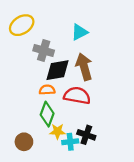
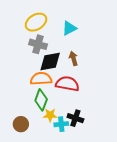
yellow ellipse: (22, 25) -> (36, 22), moved
brown arrow: (84, 67) -> (73, 58), size x0.6
orange semicircle: (47, 90) -> (41, 79), size x1.5

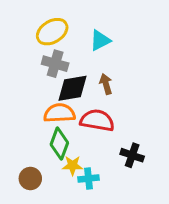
black cross: (75, 118) -> (132, 155), moved

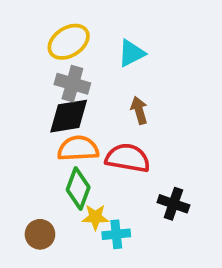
black diamond: (73, 88) -> (69, 116), moved

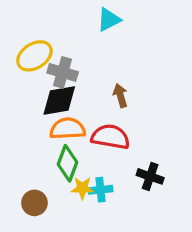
yellow ellipse: (69, 42) -> (34, 56), moved
cyan triangle: (131, 53) -> (109, 20), moved
cyan cross: (116, 234) -> (101, 190), moved

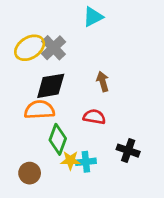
gray cross: (63, 72) -> (53, 48), moved, turned 30
orange semicircle: (68, 129) -> (39, 110), moved
red semicircle: (110, 137) -> (94, 117), size x0.7

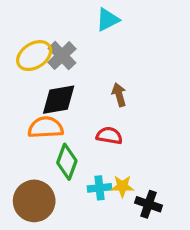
black cross: (128, 151) -> (149, 204), moved
yellow star: (70, 160) -> (122, 186), moved
brown circle: (30, 173) -> (34, 201), size x1.6

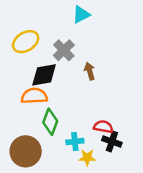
gray cross: (62, 56) -> (64, 50), moved
red semicircle: (109, 136) -> (103, 127), moved
yellow star: (122, 186) -> (87, 158), moved
black cross: (149, 204) -> (112, 142), moved

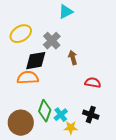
green diamond: (50, 122) -> (45, 111), moved
red semicircle: (103, 127) -> (93, 83), moved
cyan cross: (75, 142) -> (61, 115), turned -32

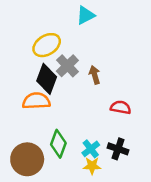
yellow ellipse: (21, 34) -> (47, 45), moved
gray cross: (52, 41) -> (67, 66), moved
black diamond: (36, 61) -> (47, 79), turned -60
cyan cross: (61, 115) -> (91, 149), moved

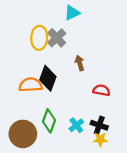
yellow ellipse: (47, 45) -> (39, 38), turned -55
gray cross: (67, 66) -> (57, 38), moved
black diamond: (47, 79) -> (48, 78), moved
yellow star: (92, 166) -> (100, 139), moved

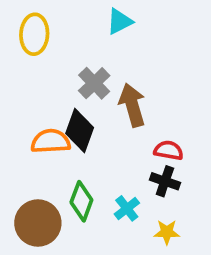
yellow ellipse: (39, 38) -> (34, 34), moved
gray cross: (57, 38) -> (94, 83), moved
brown arrow: (80, 63) -> (132, 105), size x1.6
black cross: (99, 125) -> (165, 181), moved

